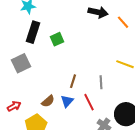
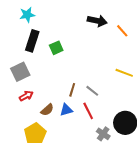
gray line: (101, 82) -> (92, 91), moved, turned -48
blue triangle: (67, 101) -> (66, 110), turned 32
red arrow: (14, 106) -> (26, 96), moved

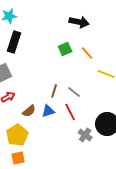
orange line: (122, 31) -> (87, 53), moved
green square: (56, 48) -> (65, 49), moved

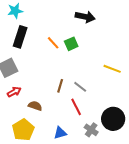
orange line: (87, 53) -> (53, 43), moved
brown semicircle: (29, 111) -> (35, 106), turned -120
blue triangle: (48, 111) -> (60, 133), moved

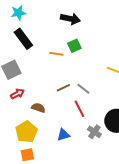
black arrow: (85, 17) -> (70, 19), moved
black rectangle: (20, 37) -> (23, 39), turned -55
orange line: (53, 43) -> (56, 54), moved, turned -40
brown line: (60, 86) -> (63, 88), turned 48

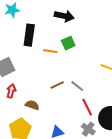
black rectangle: (23, 39) -> (29, 35), moved, turned 45
red arrow: (17, 94) -> (11, 91), turned -48
red line: (79, 109) -> (87, 107), moved

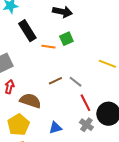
black rectangle: (29, 35) -> (27, 31), turned -40
brown semicircle: (32, 105) -> (30, 101), size x1.5

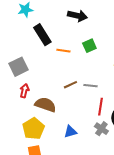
green square: (66, 39) -> (89, 46), moved
gray line: (75, 82) -> (90, 86), turned -32
red line: (85, 103) -> (100, 107), turned 36

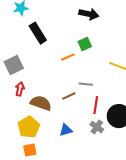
black arrow: (77, 16) -> (89, 14), moved
orange line: (63, 51) -> (68, 57), moved, turned -32
brown line: (70, 85) -> (69, 96), moved

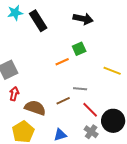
black rectangle: (38, 33) -> (38, 21), moved
red line: (96, 105) -> (90, 110), turned -54

